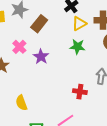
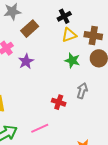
green star: (77, 47) -> (72, 60), moved

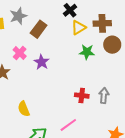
gray arrow: (82, 91) -> (104, 96), moved

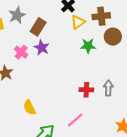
purple star: (42, 62) -> (42, 48), moved

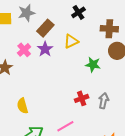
yellow triangle: (78, 22) -> (71, 41), moved
green star: (88, 46) -> (93, 65), moved
red cross: (86, 90) -> (82, 98), turned -32

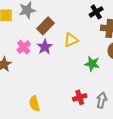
black cross: (78, 12) -> (96, 12), moved
yellow semicircle: (22, 106) -> (34, 104), moved

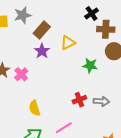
pink cross: (24, 47) -> (21, 74), moved
gray arrow: (102, 100) -> (101, 101), turned 84

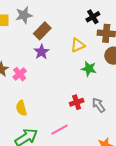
yellow triangle: (68, 43) -> (78, 45), moved
gray arrow: (101, 101) -> (98, 105), turned -133
yellow semicircle: (35, 108) -> (21, 108), moved

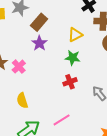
green star: (89, 69) -> (73, 58), moved
red cross: (77, 102) -> (70, 82), moved

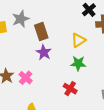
brown rectangle: (39, 22) -> (41, 32), turned -54
red cross: (70, 82) -> (70, 89), moved, turned -32

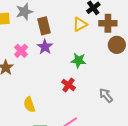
yellow triangle: (79, 40) -> (80, 24), moved
pink cross: (26, 78) -> (21, 51), moved

